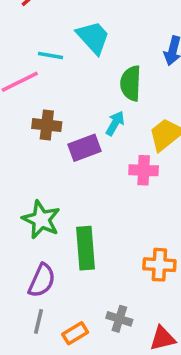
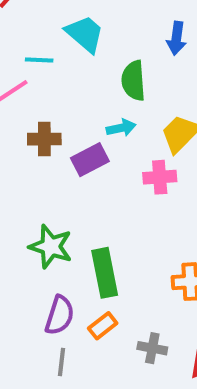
cyan arrow: (115, 123) -> (121, 128), turned 55
orange rectangle: (75, 333) -> (103, 326), moved

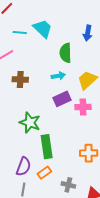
cyan line: (39, 60) -> (20, 32), moved
purple rectangle: (90, 160) -> (62, 99), moved
pink cross: (160, 177) -> (83, 107), moved
green star: (51, 247) -> (30, 123), moved

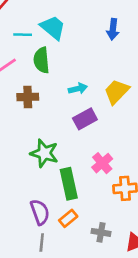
green semicircle: (65, 53) -> (41, 60), moved
pink cross: (83, 107) -> (102, 163), moved, turned -35
purple semicircle: (23, 167) -> (40, 212), turned -36

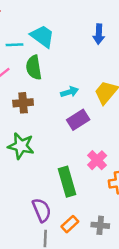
green star: (44, 153) -> (21, 146), moved
orange rectangle: (68, 218) -> (70, 224), moved

